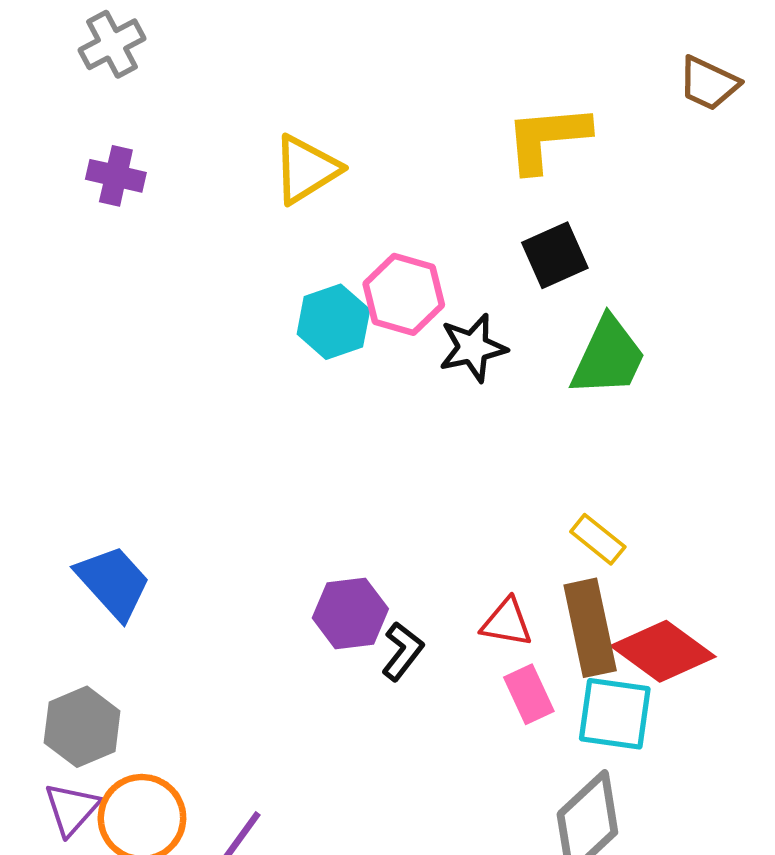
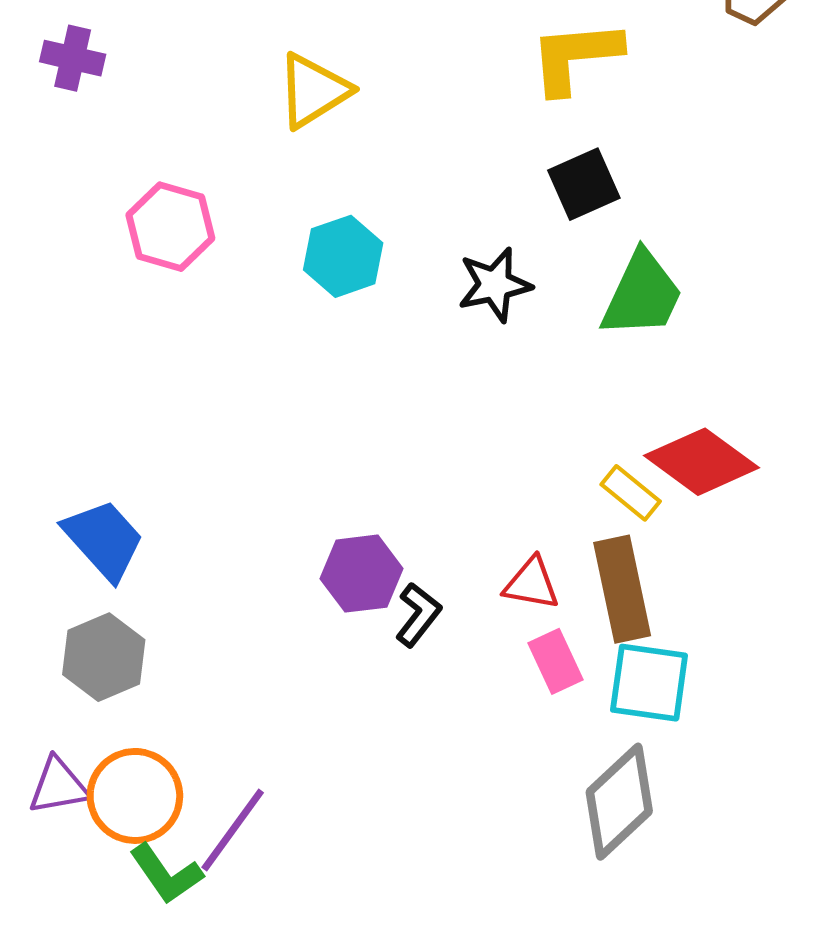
purple cross: (116, 176) -> (73, 58), moved
pink hexagon: (404, 294) -> (170, 227), moved
red diamond: (663, 651) -> (701, 462), moved
gray hexagon: (82, 727) -> (104, 657), moved
purple triangle: (72, 809) -> (58, 786), turned 38

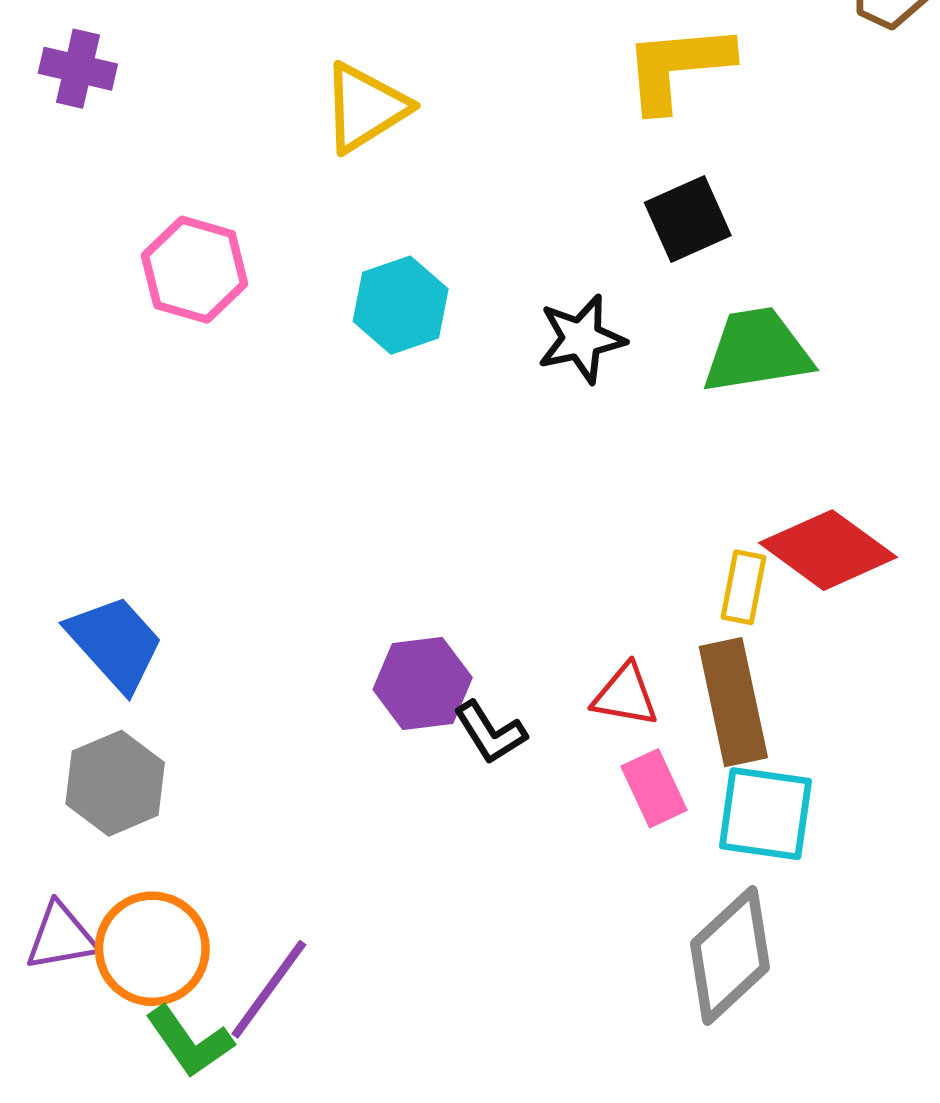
green trapezoid: (642, 295) -> (757, 351), turned -124
yellow rectangle: (631, 493) -> (743, 587), turned 62
black L-shape: (418, 615) -> (490, 733), turned 110

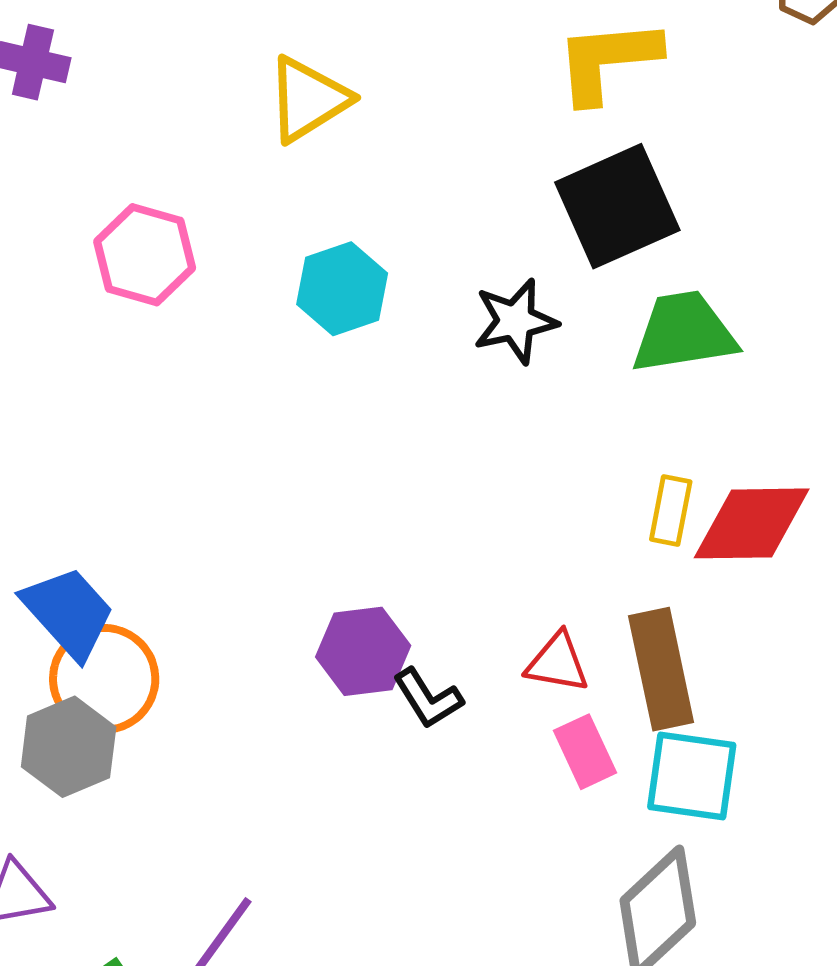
black square: (688, 219) -> (617, 206), size x1.5
red diamond: (828, 550) -> (752, 523), turned -37
yellow rectangle: (743, 587) -> (671, 511), moved
orange circle: (152, 949) -> (104, 679), moved

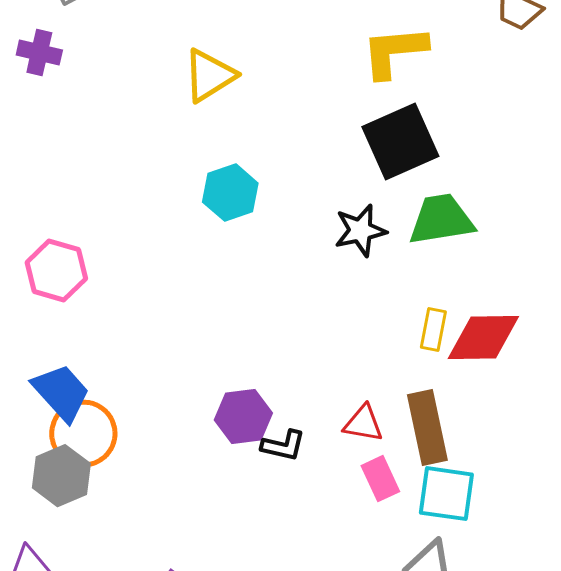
pink hexagon: (145, 255) -> (56, 271), moved
black star: (515, 321) -> (360, 231), moved
black L-shape: (428, 698) -> (283, 446), turned -45

